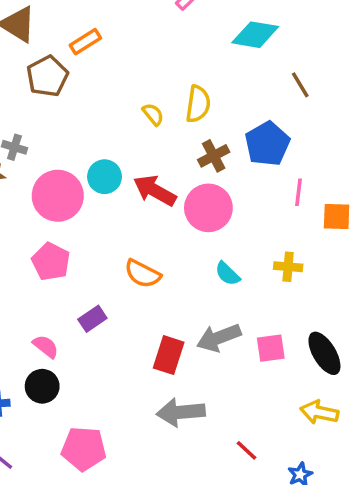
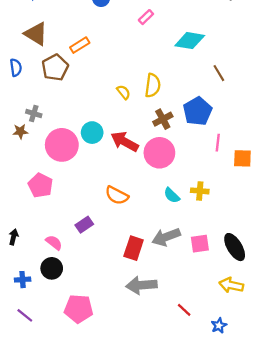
pink pentagon: (51, 262) -> (40, 185), moved
yellow cross: (288, 267) -> (200, 191), moved

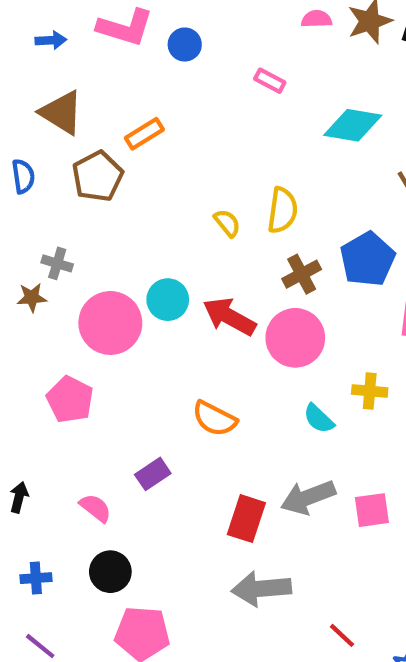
pink rectangle: (146, 17) -> (270, 81), turned 72
yellow cross: (200, 191) -> (370, 391), moved
black circle: (52, 268) -> (110, 572), moved

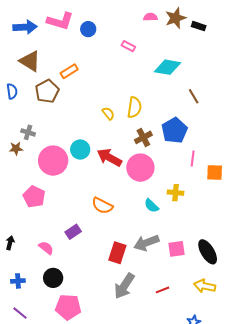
blue arrow: (51, 40) -> (25, 27), size x1.6
gray arrow: (261, 589) -> (124, 286), turned -52
red line: (342, 635) -> (162, 290), moved, turned -64

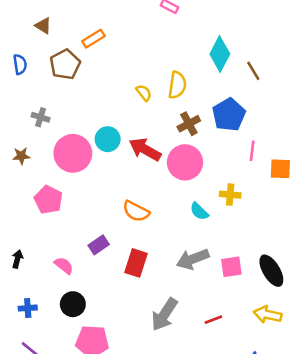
brown triangle: (30, 61) -> (43, 26), size x0.6
cyan diamond: (167, 67) -> (220, 54), moved, turned -72
brown star: (16, 148) -> (21, 156), moved
red rectangle: (117, 253) -> (136, 263), moved

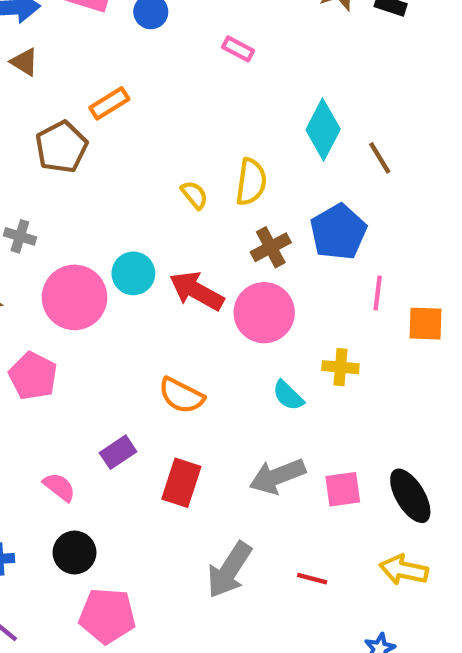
brown triangle: (43, 26) -> (24, 62), moved
red line: (213, 320) -> (312, 579), turned 36

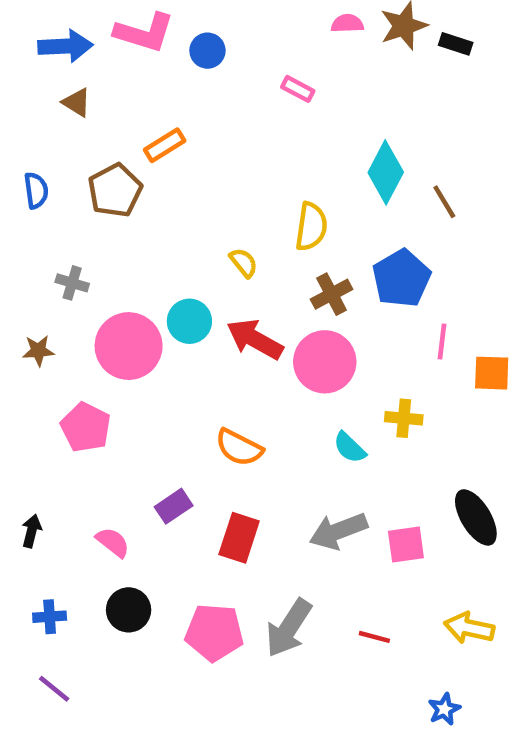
yellow semicircle: (194, 195) -> (244, 263), moved
black ellipse: (410, 496) -> (476, 517), moved
pink pentagon: (107, 616) -> (214, 632), moved

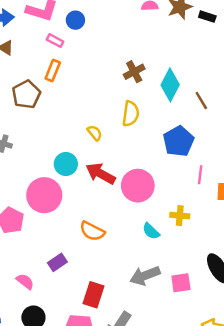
pink rectangle: (298, 89) -> (55, 41), moved
orange rectangle: (165, 145) -> (53, 70), turned -36
brown cross: (332, 294) -> (134, 72), moved
pink circle: (129, 346) -> (44, 195), moved
red rectangle: (239, 538) -> (93, 295), moved

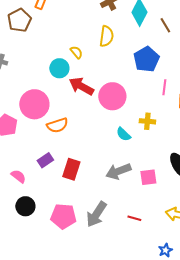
cyan circle: (66, 164) -> (59, 68), moved
orange semicircle: (92, 231) -> (57, 125), moved, turned -45
red rectangle: (93, 295) -> (71, 169), moved

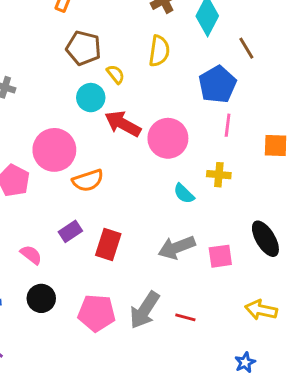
brown pentagon: (19, 20) -> (83, 48), moved, turned -30
brown line: (165, 25) -> (246, 48), moved
pink line: (164, 87) -> (228, 125), moved
red line: (134, 218) -> (185, 317), moved

